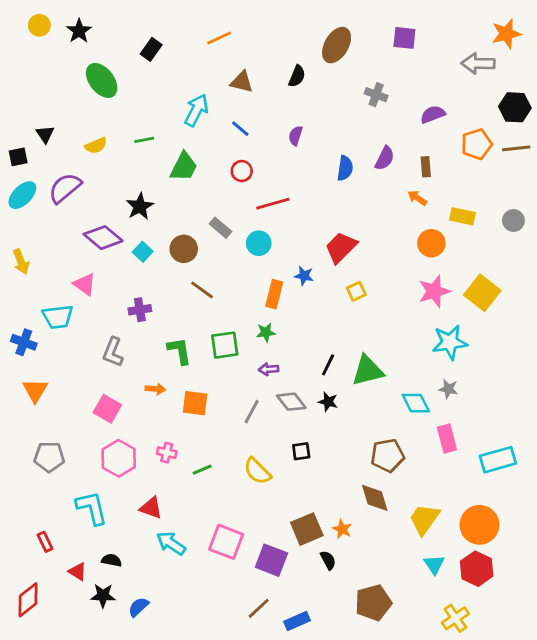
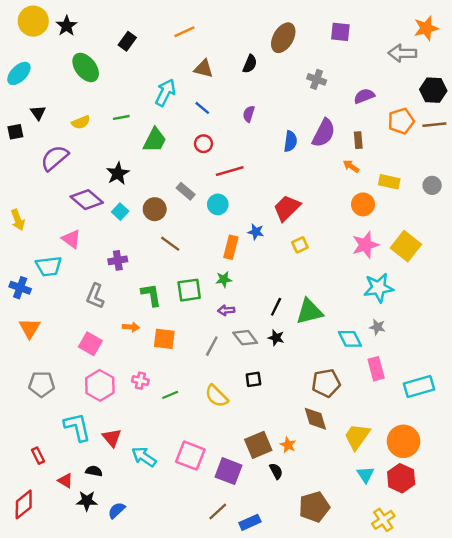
yellow circle: (39, 25) -> (33, 21), size x1.6
purple semicircle: (385, 158) -> (324, 133), size x1.4
cyan ellipse: (22, 195) -> (19, 73), moved
red triangle: (151, 508) -> (112, 438), moved, turned 30

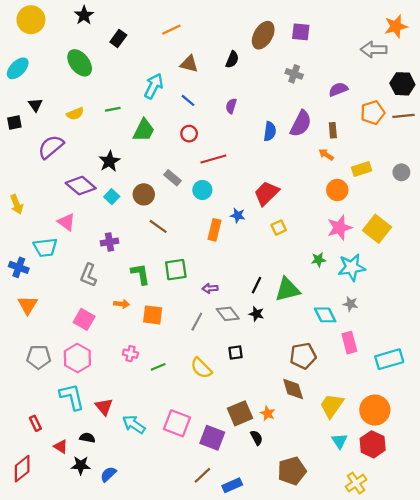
black star: (67, 26) -> (84, 15), moved
purple square: (340, 32) -> (301, 32), moved
yellow rectangle: (389, 182) -> (362, 169), turned -30
green star: (224, 279) -> (318, 260), moved
pink hexagon: (100, 385) -> (77, 358), moved

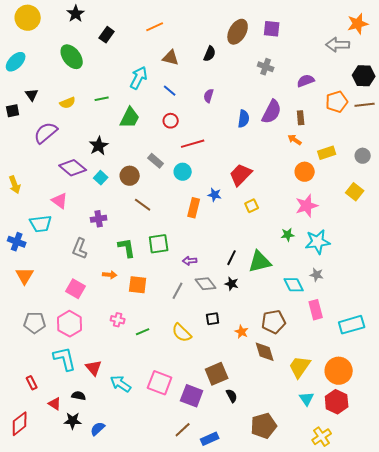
yellow square: (377, 229) -> (355, 192), moved, size x0.7
orange star: (268, 413) -> (242, 332), moved

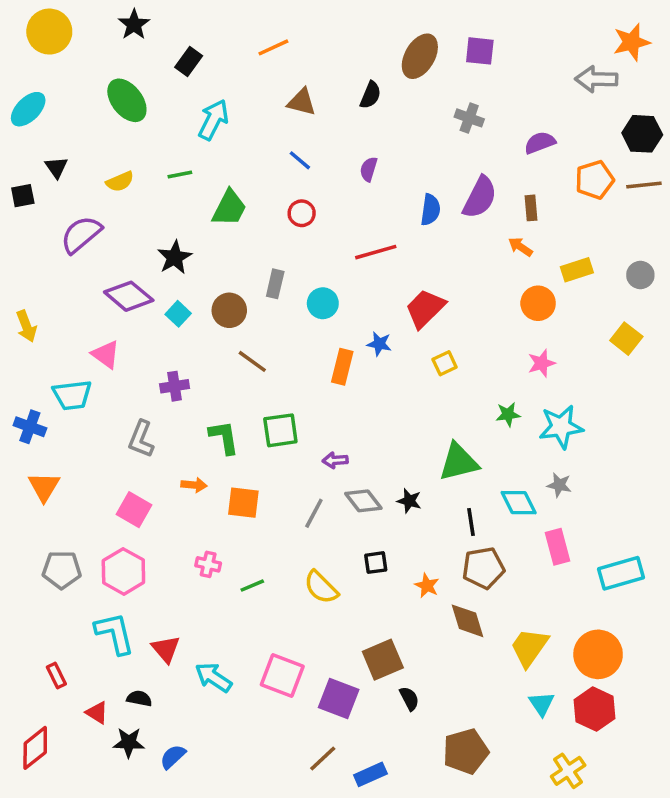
cyan arrow: (139, 78) -> (213, 120), moved
red line: (193, 144) -> (376, 252), moved
gray rectangle: (156, 161) -> (275, 284), turned 63
pink star: (307, 206) -> (542, 363), size x0.7
black line: (232, 258) -> (471, 522), moved, turned -35

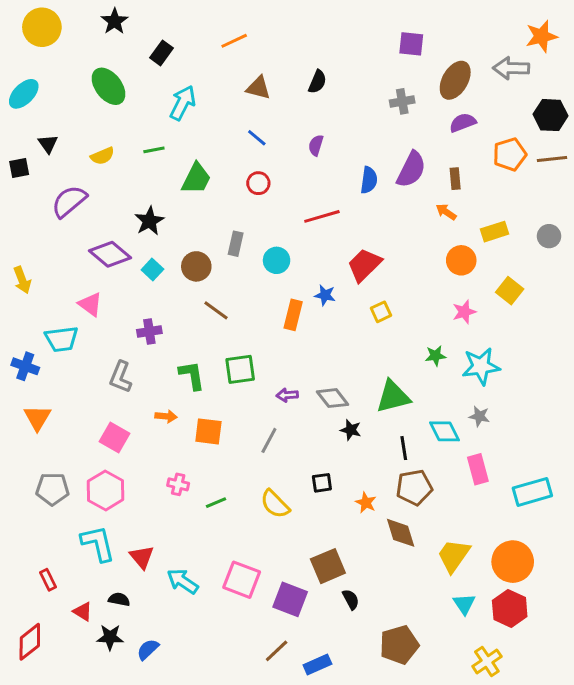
brown ellipse: (420, 56) -> (455, 80), moved
gray cross: (469, 118) -> (402, 101), turned -30
yellow square: (626, 339) -> (510, 291), moved
gray diamond: (363, 501) -> (333, 398), moved

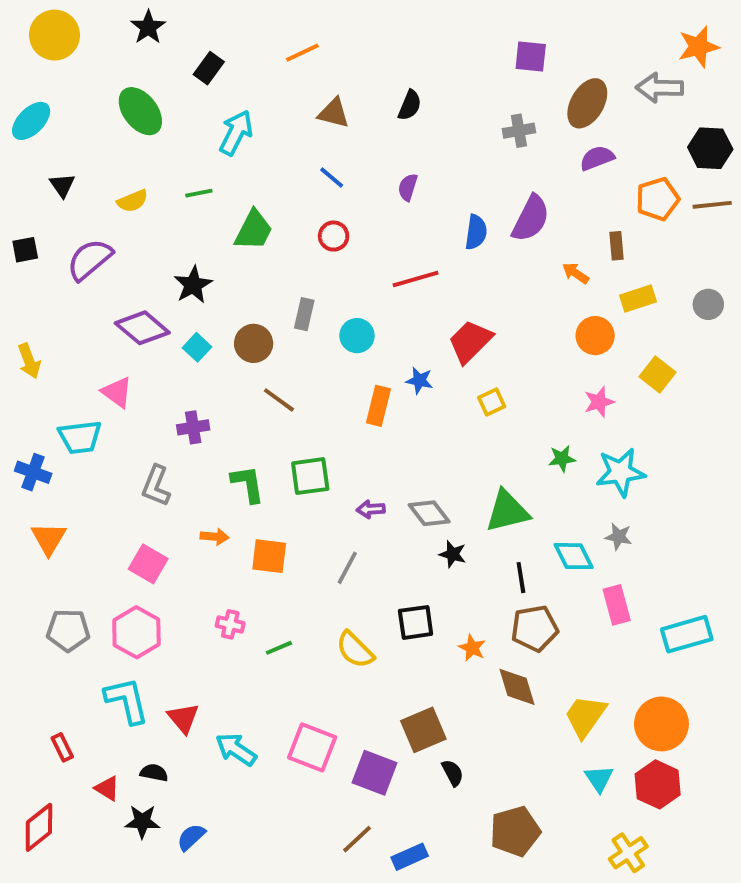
black square: (19, 168) -> (25, 250), moved
brown rectangle: (455, 179) -> (617, 246), moved
black square: (322, 483) -> (416, 622), size x1.4

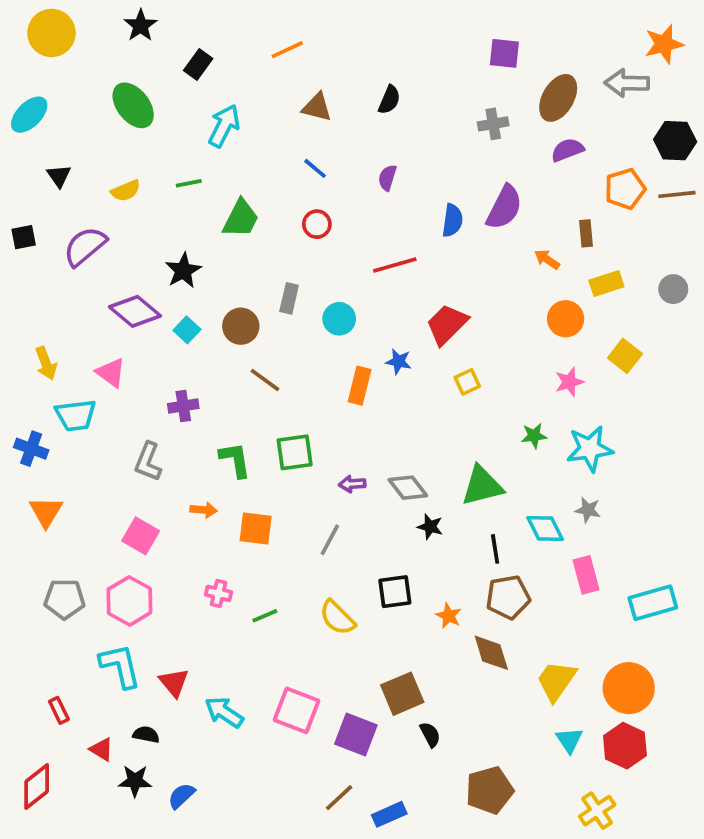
yellow arrow: (29, 361) -> (46, 363), moved

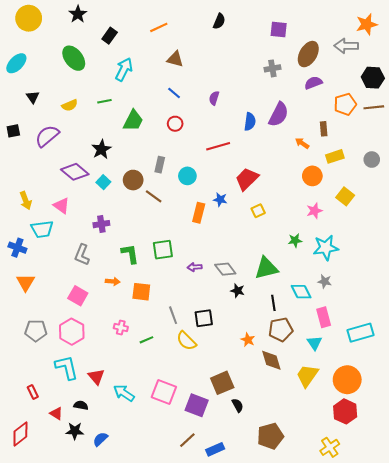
black semicircle: (389, 100) -> (219, 21), moved
brown line: (265, 380) -> (154, 196), moved
gray line: (330, 540) -> (173, 315), moved, turned -48
black square: (395, 592) -> (204, 318), moved
cyan triangle: (569, 740) -> (314, 343), moved

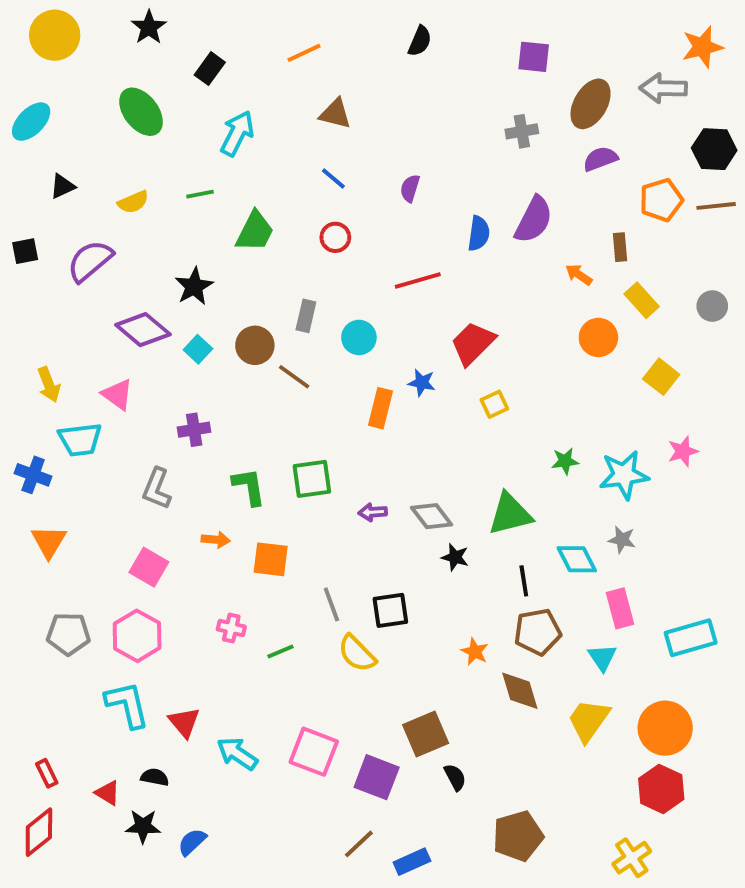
black triangle: (33, 97) -> (63, 186), turned 40
yellow rectangle: (335, 156) -> (642, 300), turned 66
pink star: (314, 211) -> (683, 451), moved
red rectangle: (33, 392) -> (47, 773), moved

